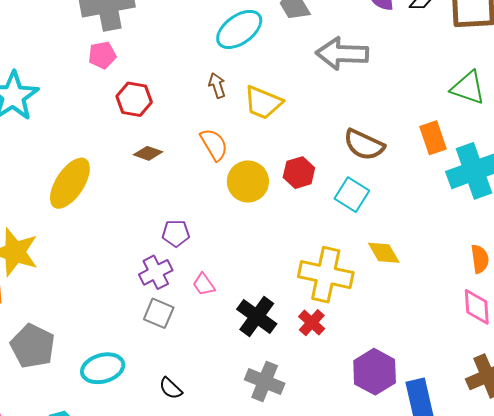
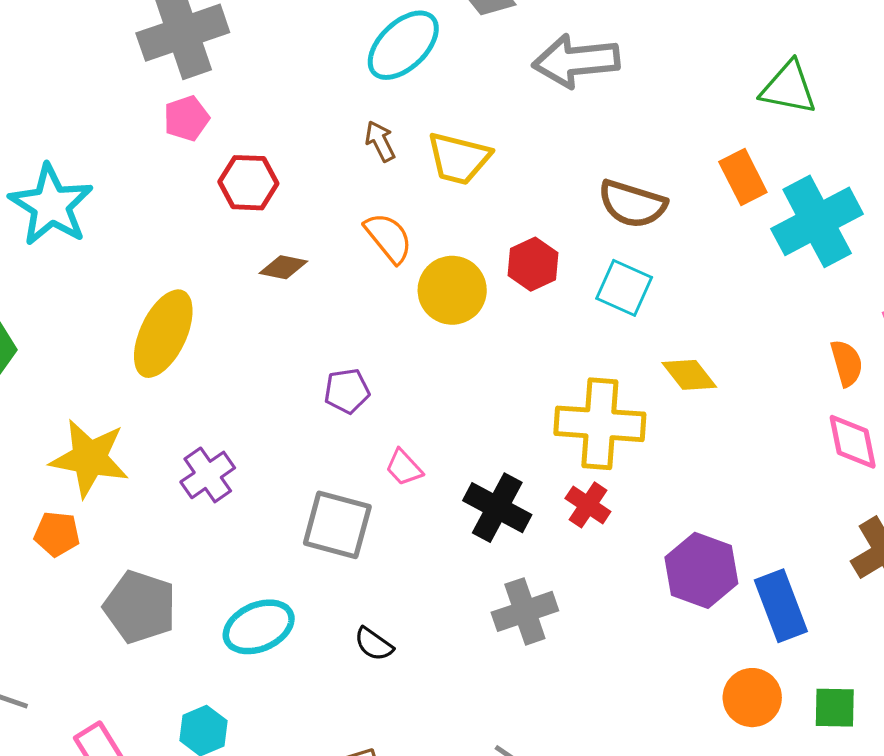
purple cross: (156, 272) -> (208, 475), moved
gray square: (159, 313) -> (337, 525), size x1.4
gray cross: (265, 382) -> (525, 611), turned -33

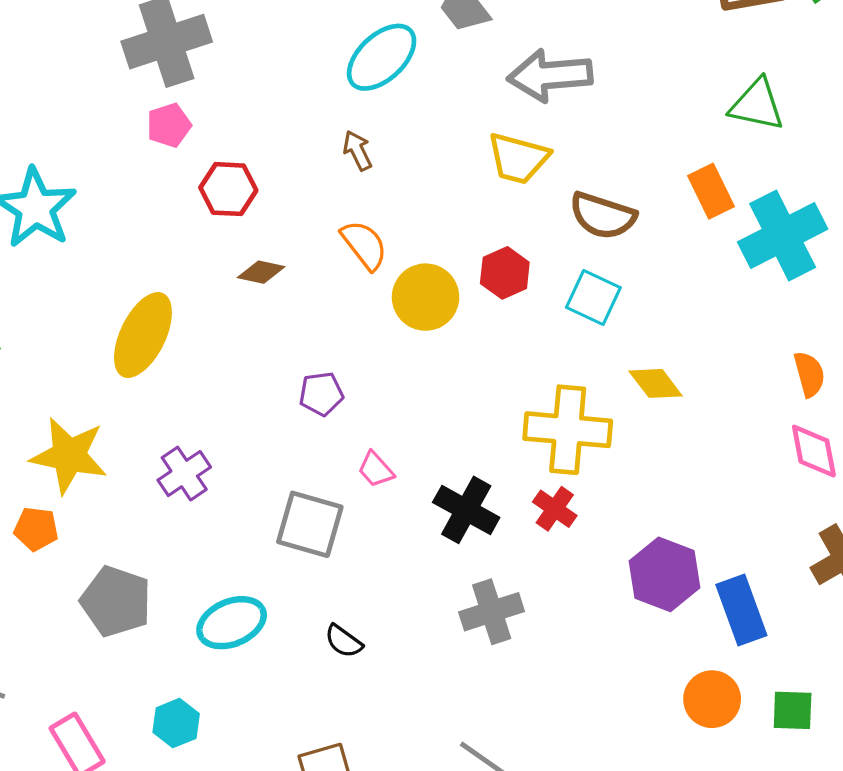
yellow trapezoid: (459, 158) -> (518, 158), moved

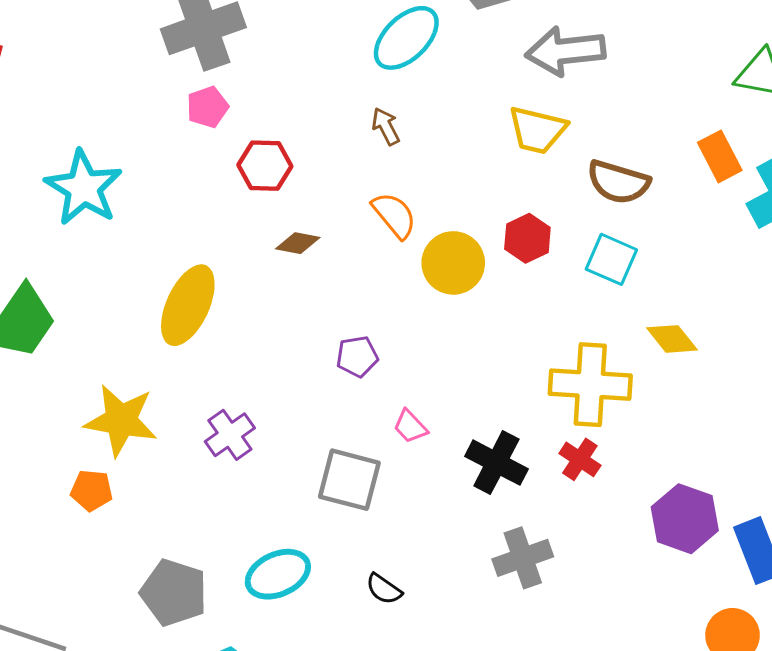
gray pentagon: (116, 601) -> (174, 593), moved

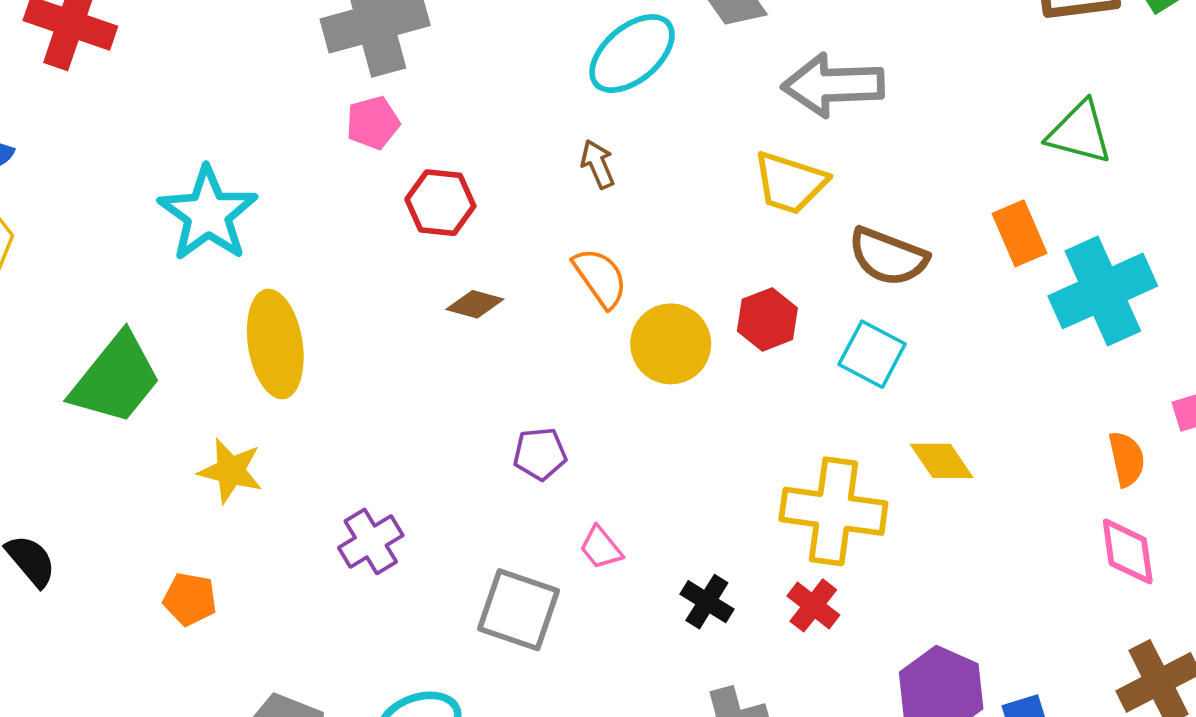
yellow ellipse: (188, 305) -> (275, 344), moved, turned -38
yellow star: (121, 420) -> (231, 471), moved, size x0.7
black cross: (496, 463) -> (707, 602), size x0.7

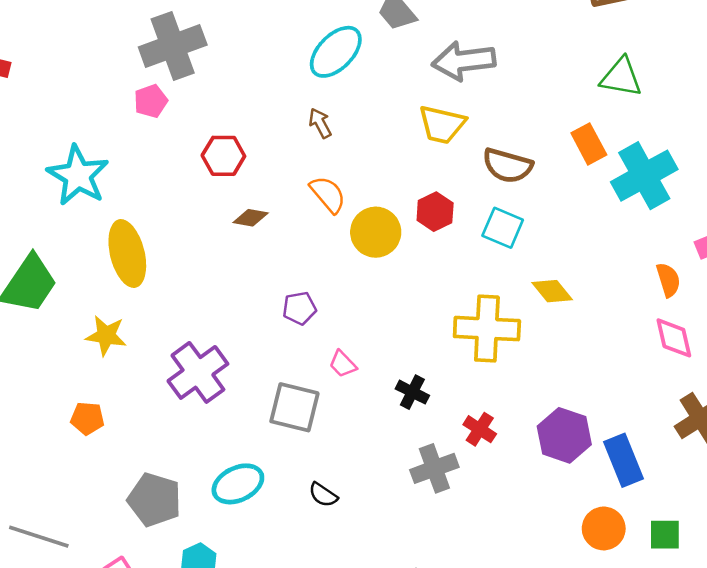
pink pentagon: (373, 123) -> (151, 101), moved
purple cross: (371, 541) -> (198, 372), size x1.5
red cross: (813, 605) -> (480, 429), moved

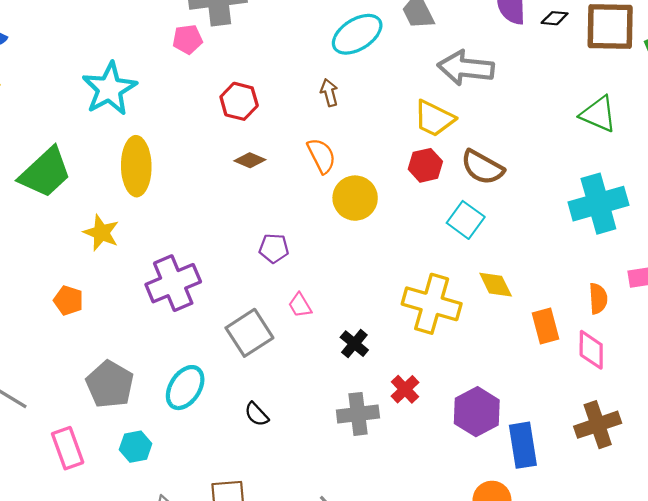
orange rectangle: (589, 144) -> (545, 326), moved
red hexagon: (435, 212) -> (425, 165), moved
gray square: (294, 407) -> (249, 333), turned 30
cyan ellipse: (238, 484) -> (185, 388), turned -45

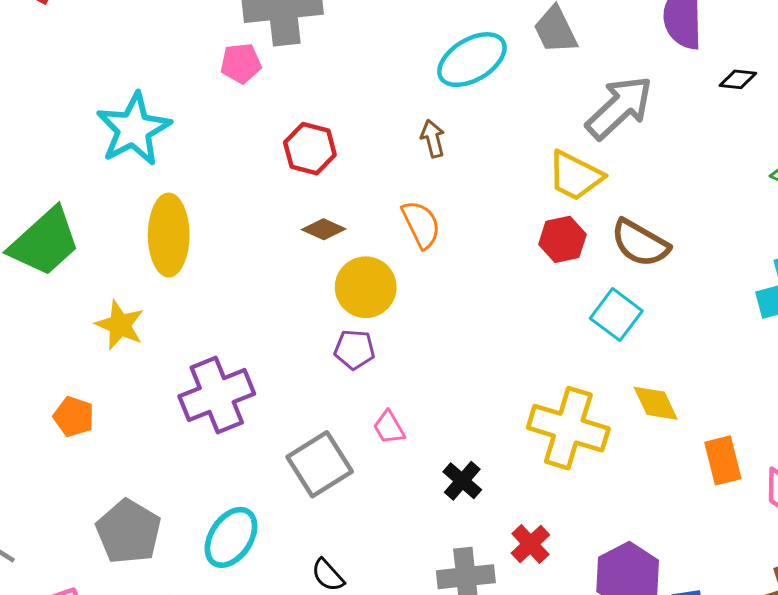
black diamond: (555, 18) -> (738, 79), moved
gray arrow: (466, 68) -> (619, 107), turned 130
yellow circle: (355, 198) -> (366, 287), moved

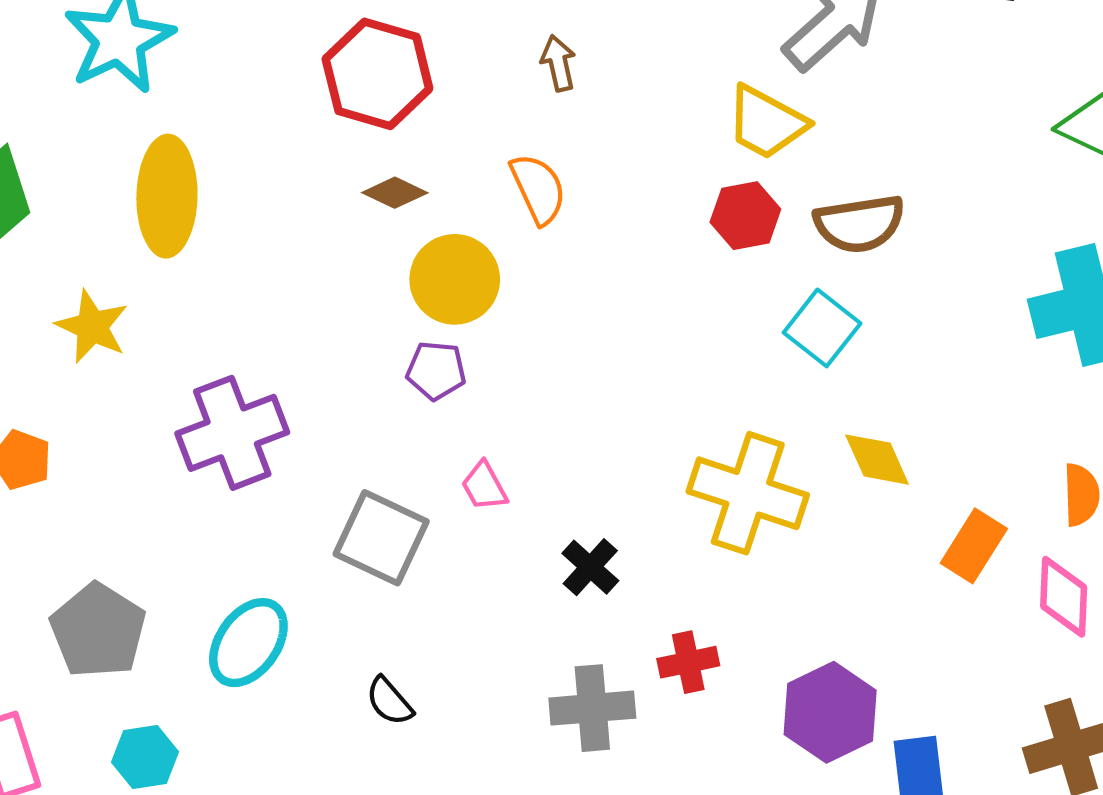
red hexagon: (310, 149) -> (377, 74), size x1.4
brown semicircle: (640, 243) -> (859, 224), turned -40
orange rectangle: (723, 460) -> (974, 546), turned 45
gray square: (320, 464) -> (381, 538), turned -34
red cross: (530, 544) -> (688, 662), turned 30

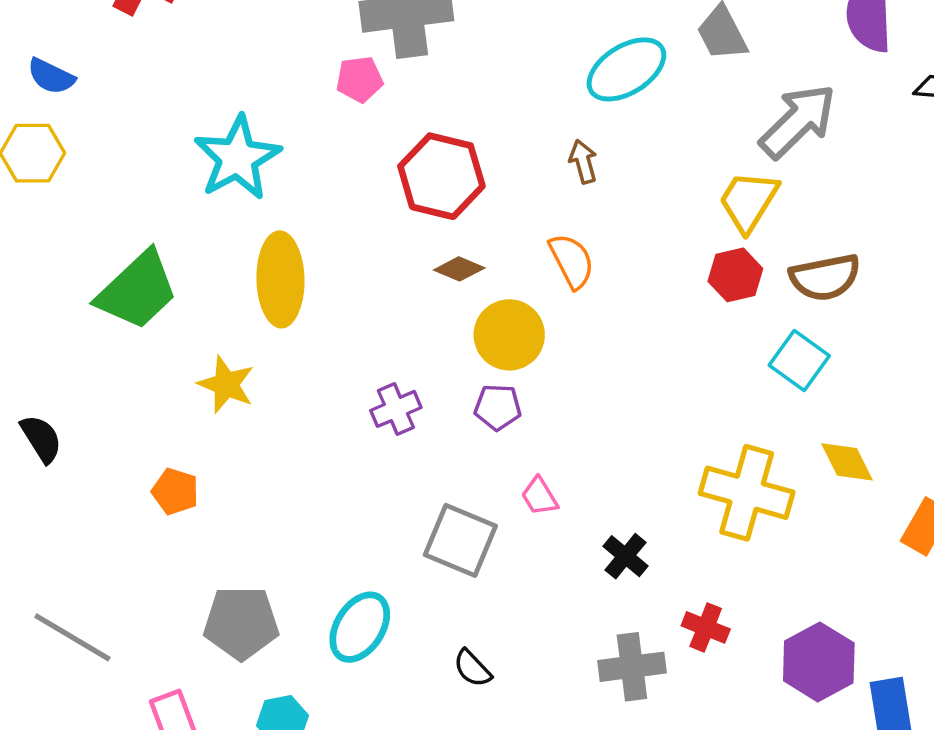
yellow trapezoid: (766, 123) -> (749, 201), turned 96
purple cross: (232, 433) -> (396, 409), moved, size x0.6
gray pentagon: (98, 631) -> (241, 623), turned -30
red cross: (688, 662) -> (706, 627), turned 36

